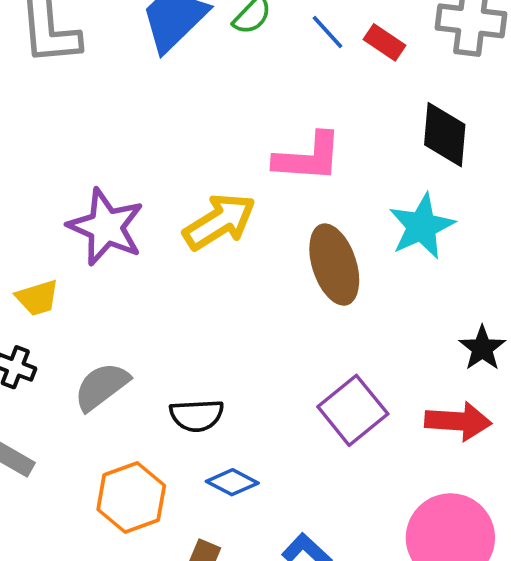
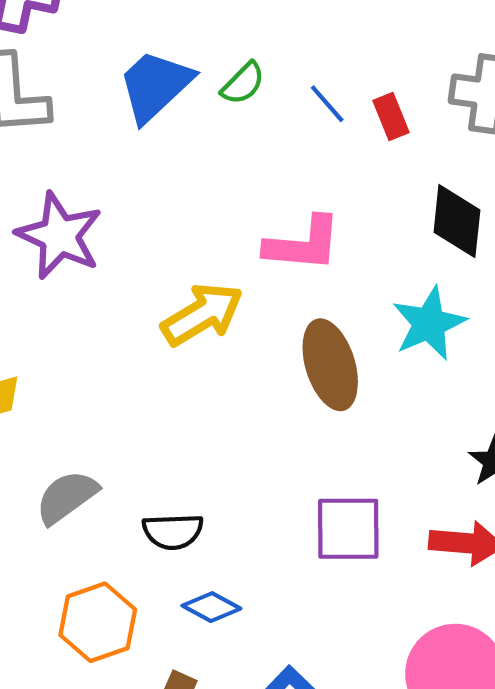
red rectangle: (385, 42) -> (391, 116), turned 33
purple star: (106, 227) -> (59, 236), moved
purple square: (353, 410) -> (348, 529), turned 38

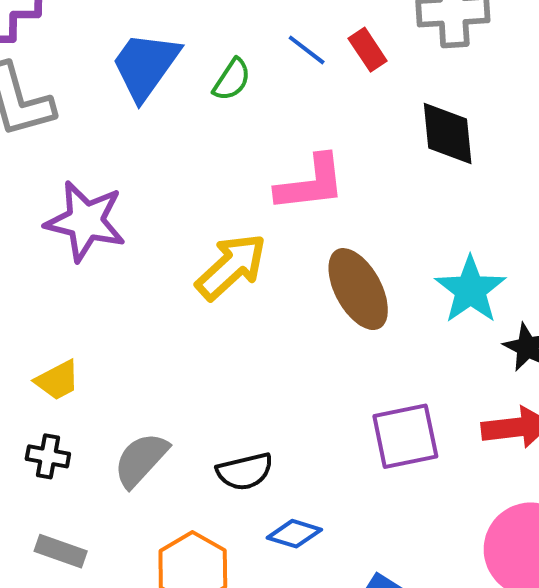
green semicircle: (243, 83) -> (232, 80), moved
cyan star: (429, 324) -> (470, 290), moved

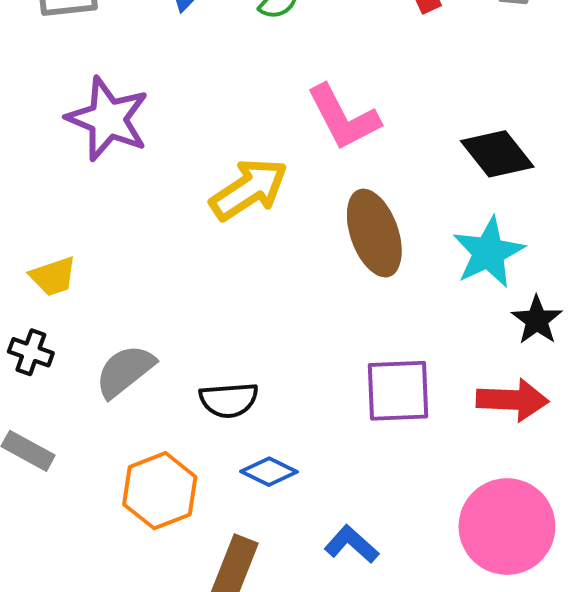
black diamond: (448, 133) -> (497, 154), moved, turned -42
pink L-shape: (311, 183) -> (343, 117), turned 60

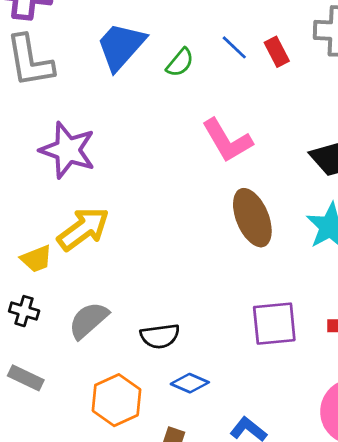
yellow arrow: (249, 189) -> (83, 229), moved

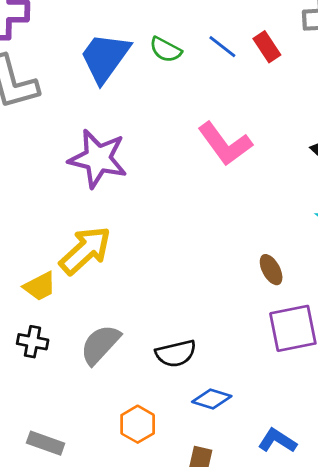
green semicircle: (180, 62) -> (166, 50), moved, turned 84
purple star: (68, 150) -> (98, 159), moved
brown ellipse: (252, 218) -> (271, 270), moved, size x0.5
gray rectangle: (26, 378) -> (46, 443), moved
orange hexagon: (116, 400) -> (138, 424), size x0.7

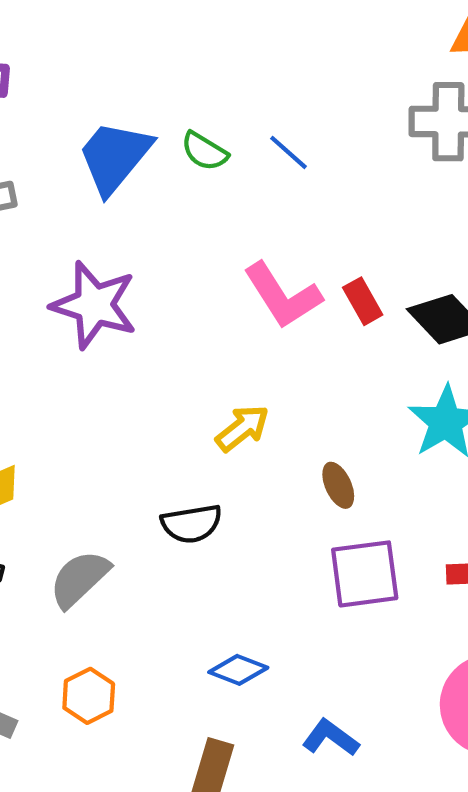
red rectangle: (267, 47) -> (363, 301), moved
yellow arrow: (85, 250) -> (242, 428), moved, size x0.7
black semicircle: (176, 353) -> (192, 524), moved
orange hexagon: (138, 424) -> (89, 696), moved

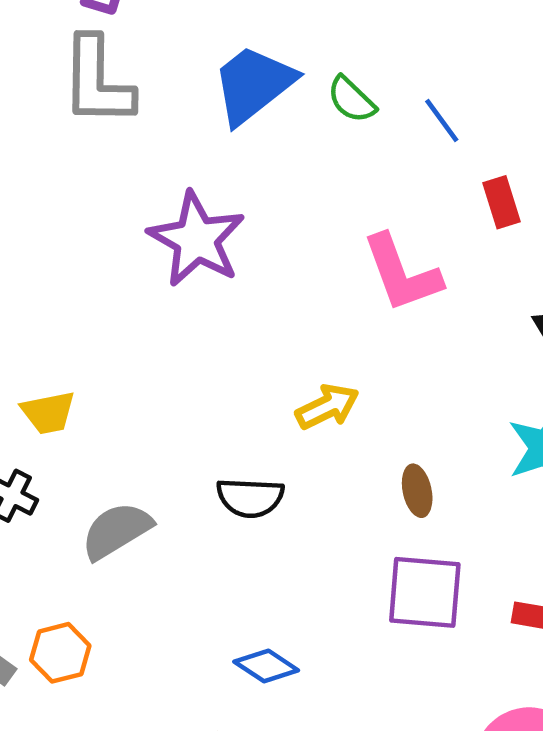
red rectangle: (363, 301) -> (502, 202), moved
orange hexagon: (89, 696) -> (60, 653), moved

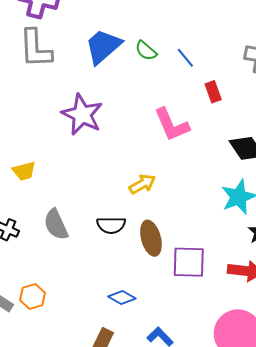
yellow trapezoid: (48, 413) -> (24, 171), moved
brown ellipse: (417, 491) -> (151, 238), moved, size x1.6
gray semicircle: (117, 531) -> (56, 224), moved, turned -80

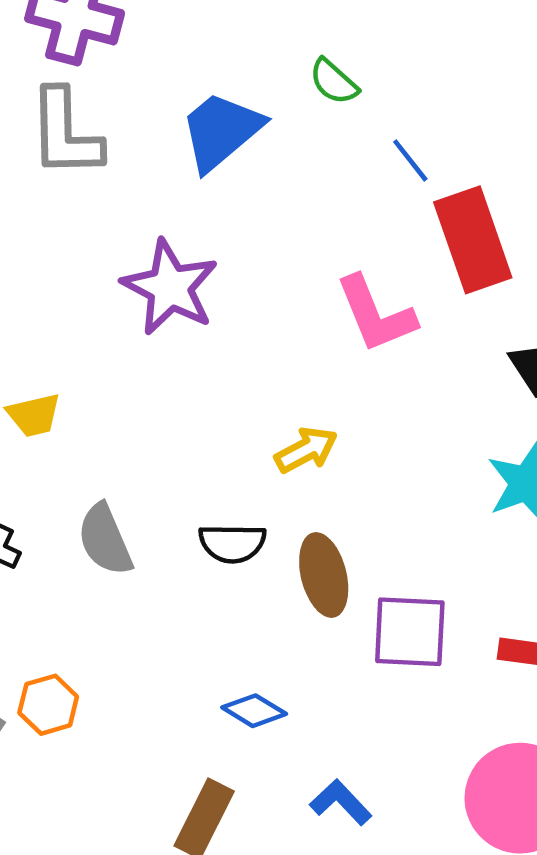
green semicircle: (146, 51) -> (334, 82), moved
red rectangle: (213, 92) -> (473, 240), size x2.0

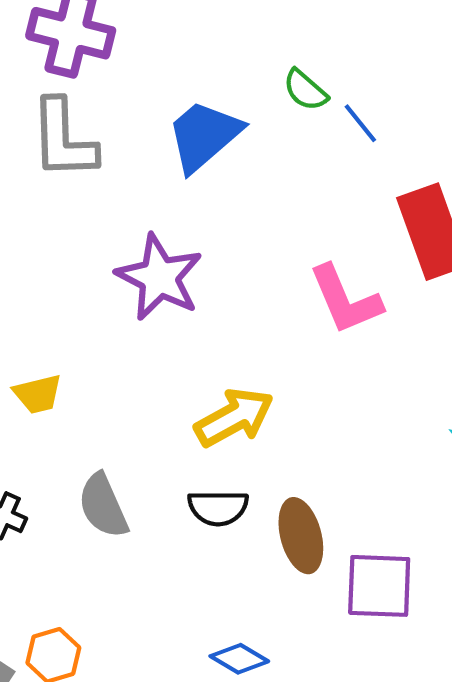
blue line: (410, 160) -> (360, 123), moved
yellow arrow: (306, 450) -> (234, 417), moved, size x1.4

